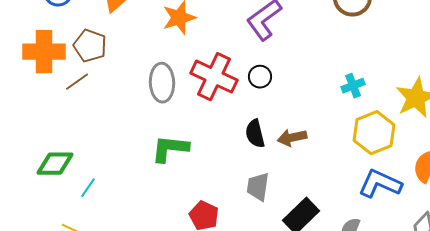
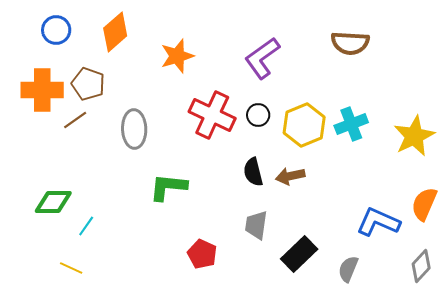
gray ellipse: (162, 83) -> (134, 129), moved
cyan cross: (353, 86) -> (351, 124), size x1.4
yellow hexagon: (374, 133) -> (304, 125), moved

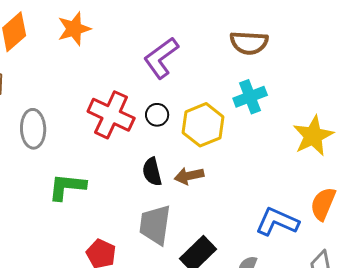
orange star: (177, 56) -> (74, 29), moved
cyan cross: (351, 124) -> (250, 97), moved
gray trapezoid: (256, 225) -> (155, 225), size x1.4

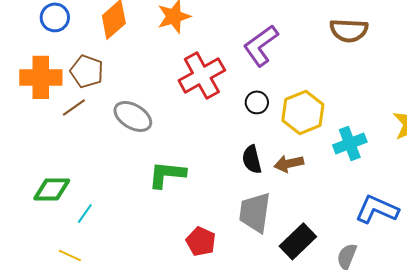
cyan cross: (250, 97) -> (350, 143), moved
red cross: (111, 115) -> (202, 75), moved, turned 36
gray ellipse: (33, 129) -> (133, 116), turned -57

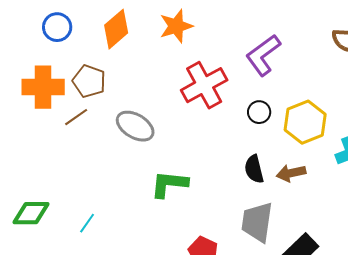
green diamond: (52, 189) -> (31, 213), moved

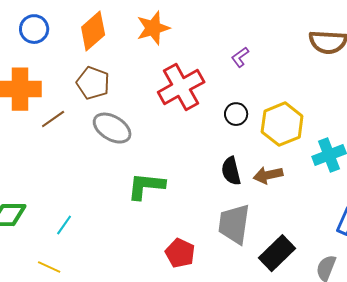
purple L-shape: (263, 55) -> (240, 57), size x0.5
brown pentagon: (89, 81) -> (93, 83), moved

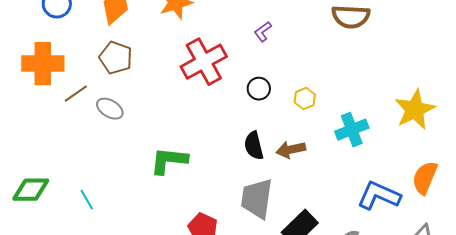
yellow hexagon: (282, 124) -> (305, 99), size x0.5
gray ellipse: (112, 128) -> (110, 109), moved, size x0.7
cyan line: (64, 225) -> (87, 200), turned -65

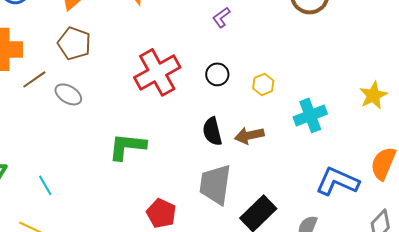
red cross: (204, 62) -> (157, 72), moved
yellow star: (415, 110) -> (373, 95), size x0.7

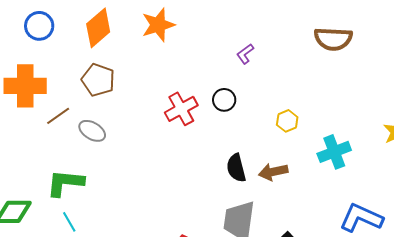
red cross: (157, 72) -> (181, 109), size x0.7
black circle: (217, 74) -> (224, 100), moved
green L-shape: (127, 146) -> (65, 183), moved

